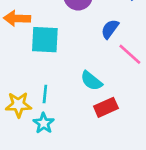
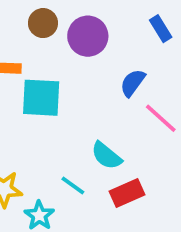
cyan line: (45, 94) -> (73, 186), moved, turned -60

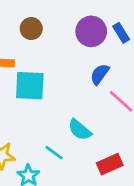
purple circle: (88, 36) -> (91, 31), moved
red rectangle: (127, 193) -> (110, 164), moved

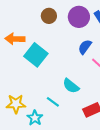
brown circle: (31, 29) -> (49, 16), moved
cyan square: (30, 86) -> (36, 55), turned 35

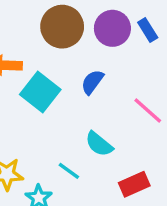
brown circle: (49, 16) -> (62, 27), size x1.6
blue semicircle: (85, 47) -> (92, 82), moved

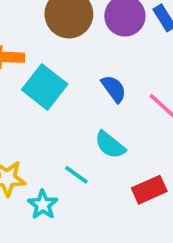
blue semicircle: (92, 82) -> (114, 89), moved, turned 108

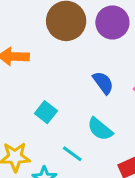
cyan square: (45, 87) -> (46, 112), moved, size x0.6

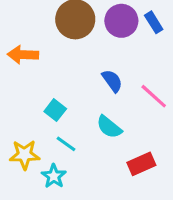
cyan line: (72, 154) -> (66, 144), moved

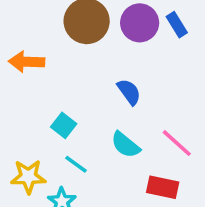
pink line: (154, 96) -> (177, 143), moved
red rectangle: (141, 164) -> (163, 187), turned 36

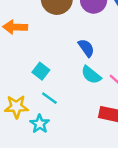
cyan semicircle: (125, 145) -> (91, 75), moved

